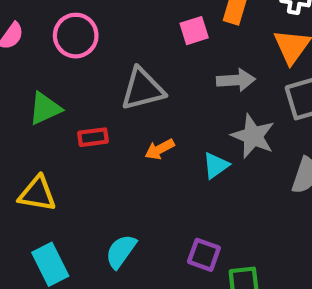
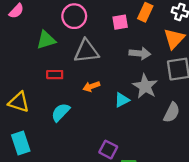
pink circle: (76, 36) -> (74, 16), moved
green triangle: (45, 108) -> (46, 40), moved
cyan semicircle: (121, 251) -> (61, 112), moved

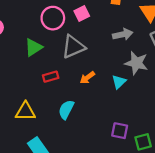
pink square: (120, 22) -> (82, 13), moved

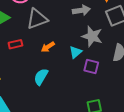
cyan semicircle: (66, 110) -> (41, 77), moved
purple square: (120, 131) -> (91, 67), moved

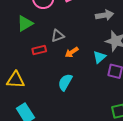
gray triangle: (37, 19) -> (58, 36), moved, size x0.6

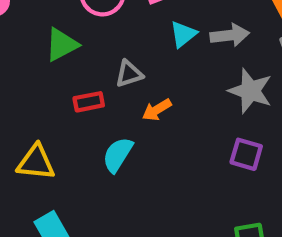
cyan triangle: (99, 57) -> (183, 34), moved
cyan semicircle: (65, 82) -> (118, 155), moved

